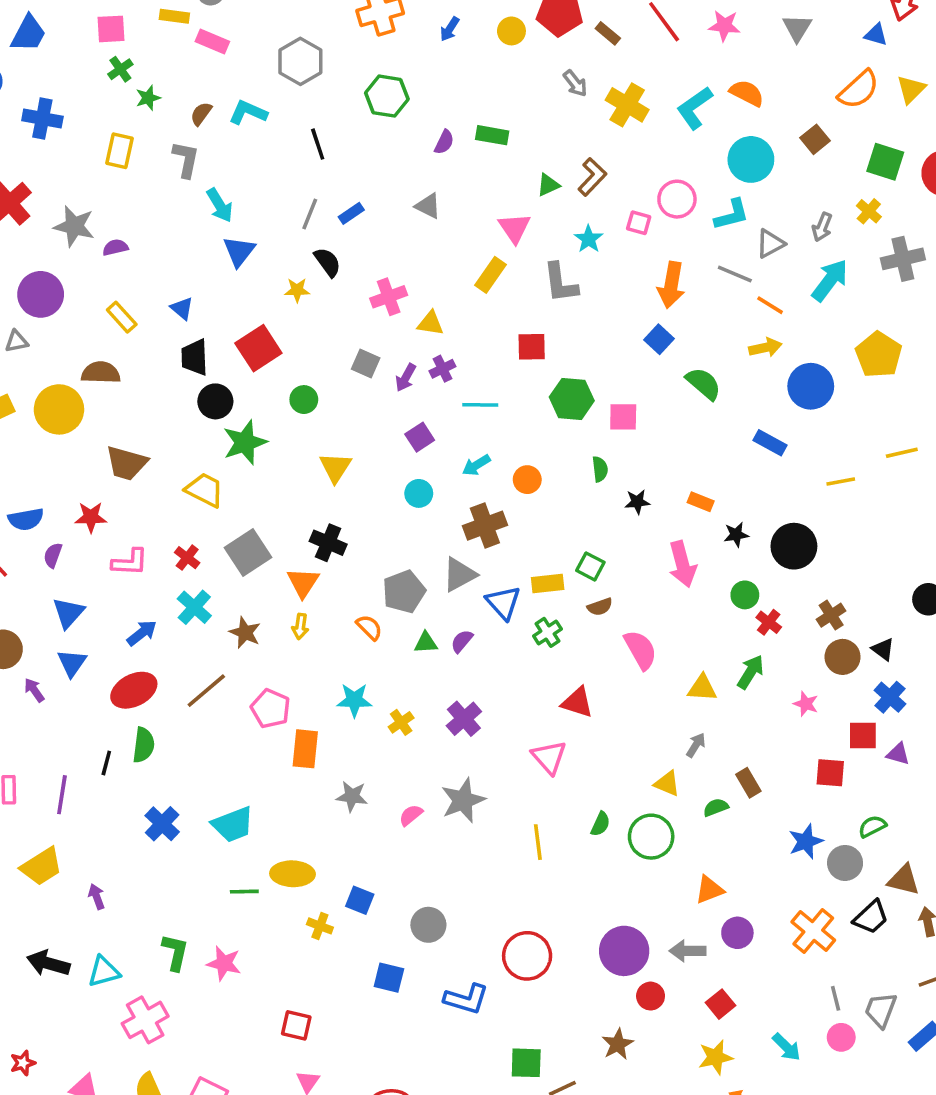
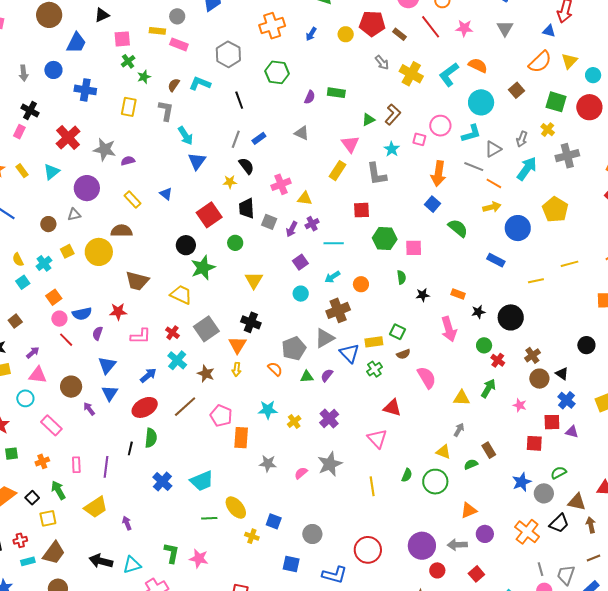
black trapezoid: (195, 357) -> (247, 208), moved
yellow ellipse: (292, 874) -> (236, 508), turned 50

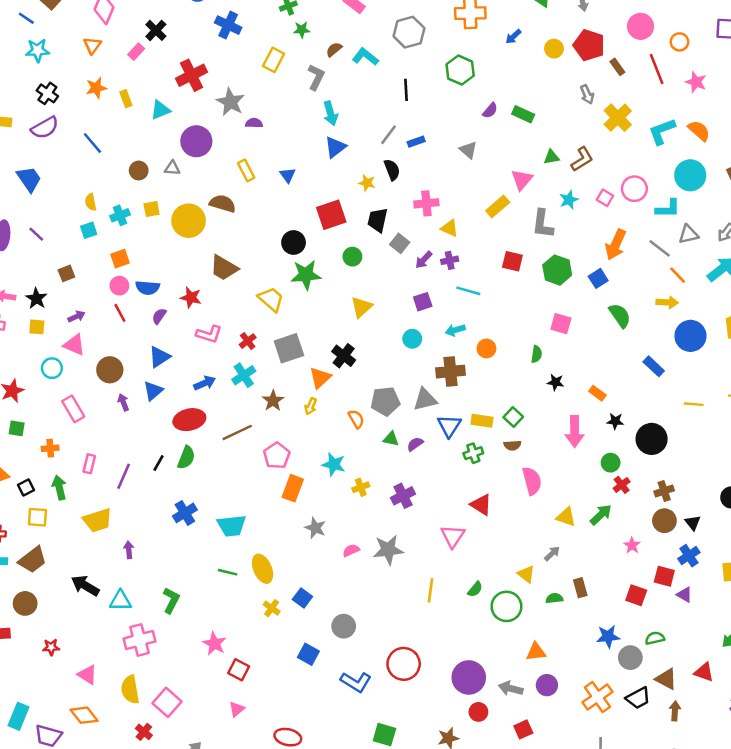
green hexagon: (385, 239) -> (557, 270), moved
pink star: (199, 558) -> (214, 644), moved

